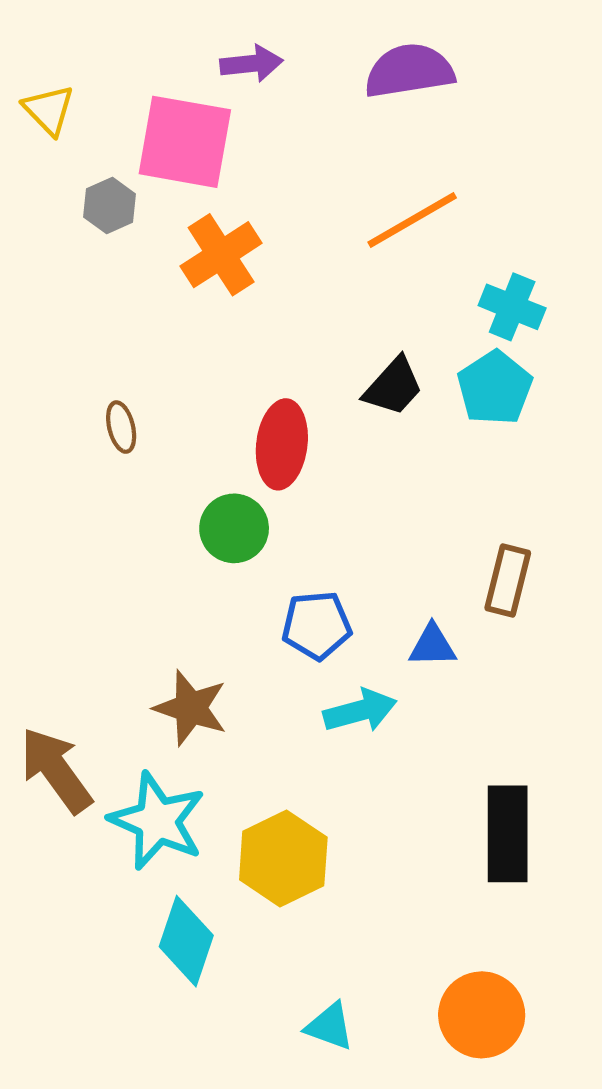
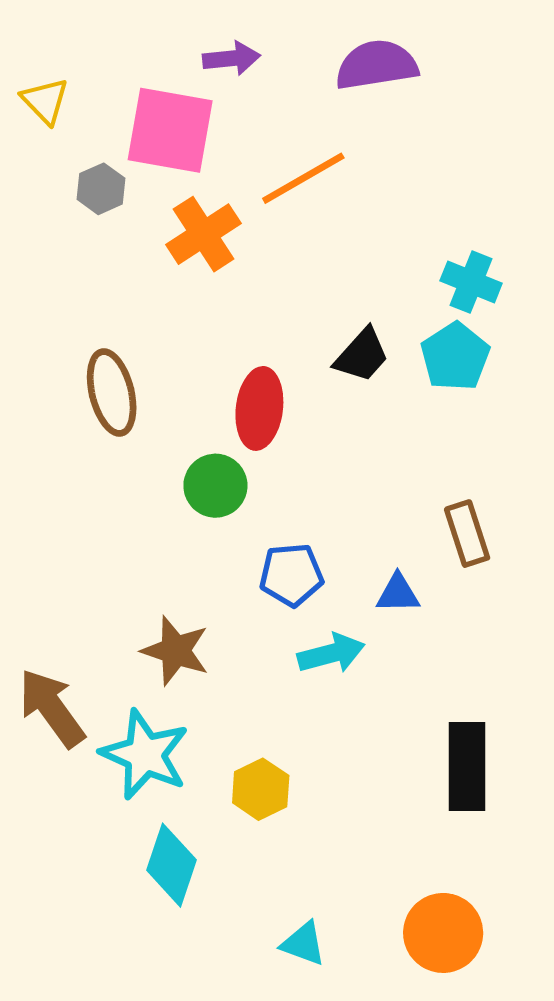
orange line: (412, 220) -> (303, 178), moved
brown ellipse: (121, 427) -> (112, 392), size x1.8
brown rectangle: (508, 580) -> (467, 534), turned -32
yellow hexagon: (283, 858) -> (261, 789), size x0.7

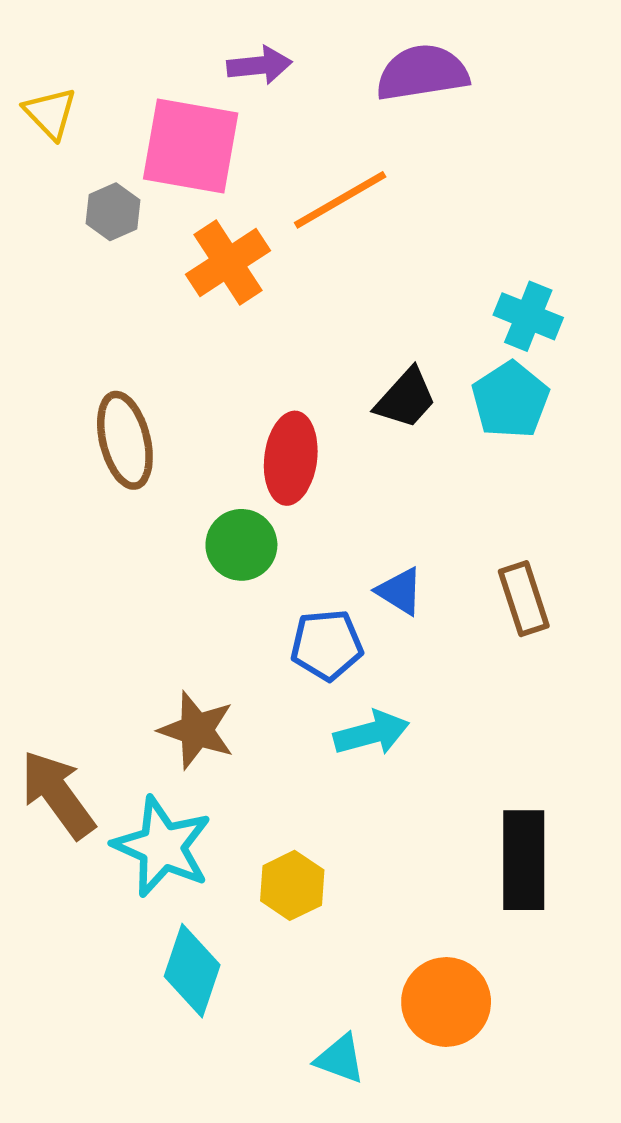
blue triangle: (398, 593) -> (400, 591), moved, turned 33
orange circle: (443, 933) -> (446, 1002), moved

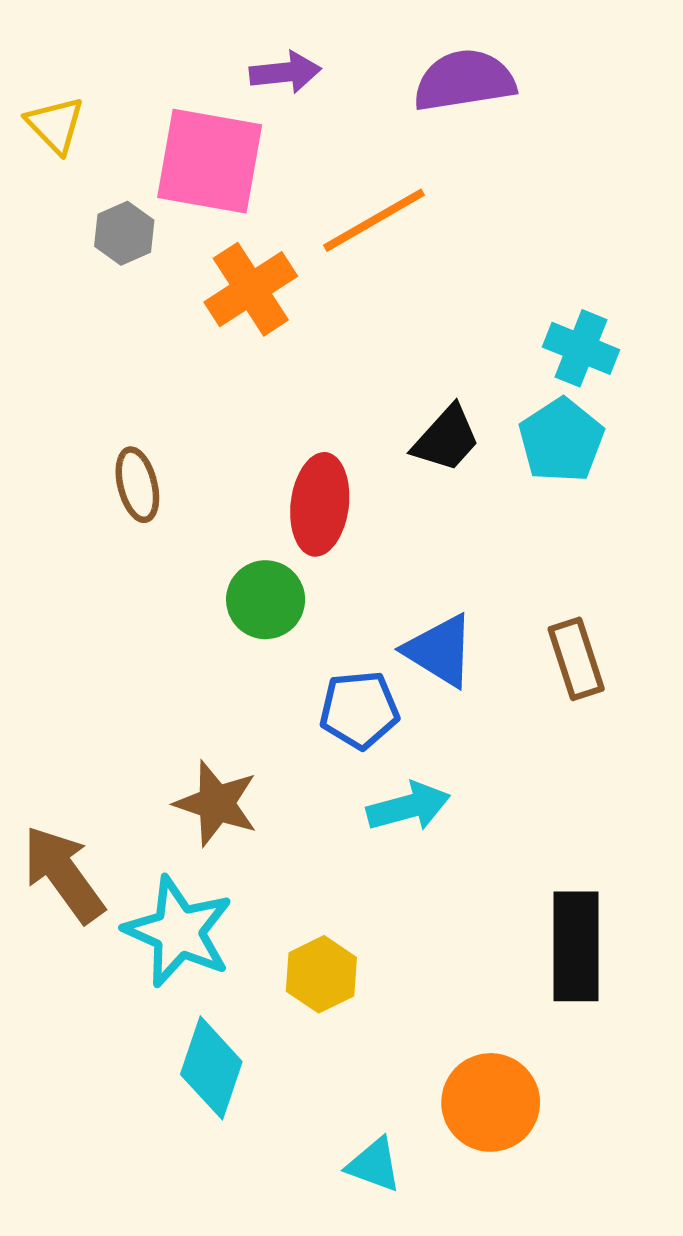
brown ellipse: (125, 440) -> (137, 485), size x0.7
blue triangle: (400, 591) -> (440, 651), size x1.4

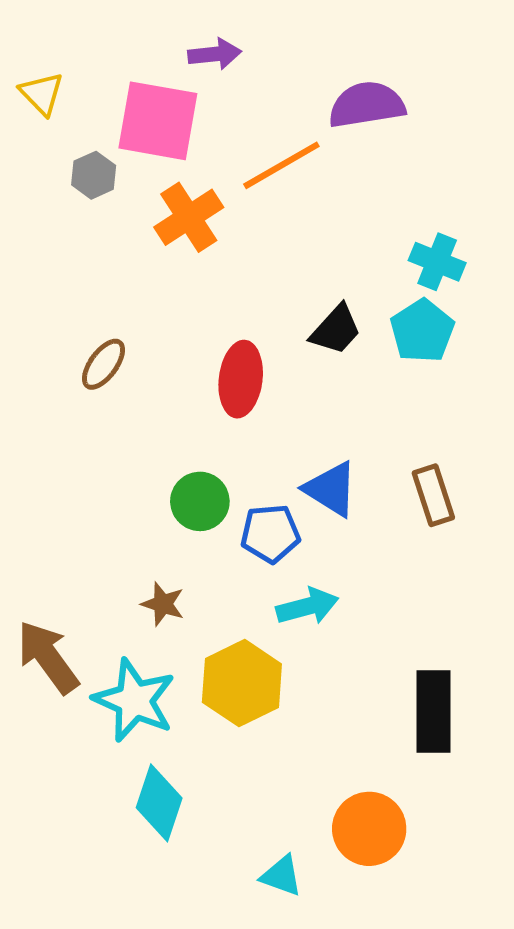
purple semicircle: (464, 81) -> (367, 105), moved
brown ellipse: (137, 485) -> (104, 364), turned 50
green circle: (266, 600) -> (200, 501), moved
brown star: (216, 803) -> (163, 604), size x0.7
yellow hexagon: (321, 974) -> (242, 683), moved, size x1.5

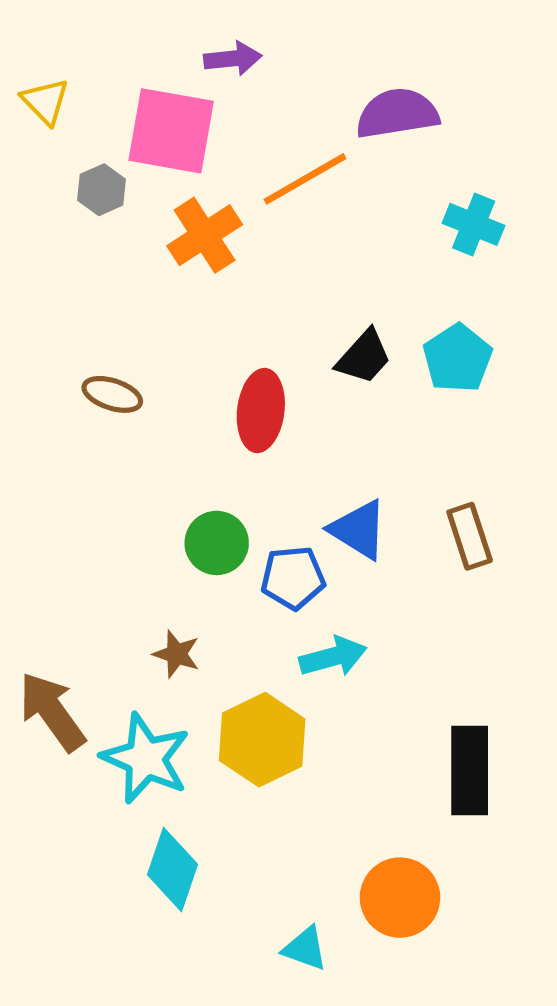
cyan cross: (437, 262) -> (474, 224), moved
brown ellipse: (104, 364) -> (112, 394), turned 72

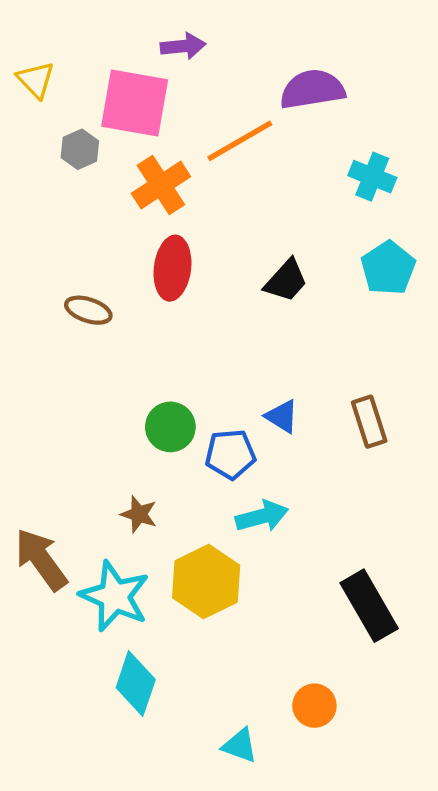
cyan pentagon: (458, 358) -> (388, 268), moved
red ellipse: (261, 410) -> (172, 268), moved
blue triangle: (358, 530) -> (282, 416), size x0.7
black rectangle: (470, 770) -> (369, 606), turned -30
orange circle: (400, 898) -> (314, 706), size x0.7

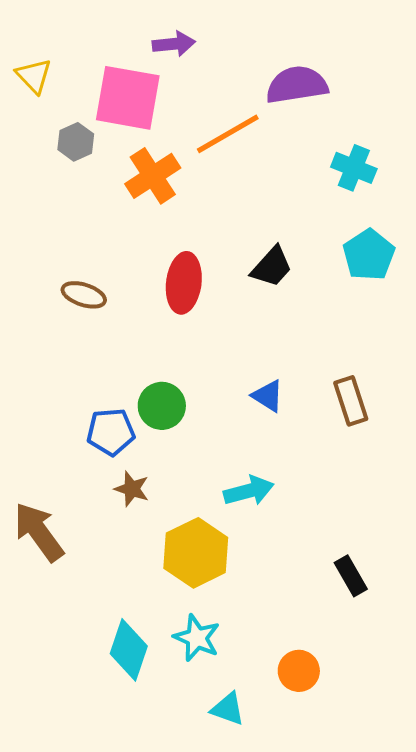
red ellipse: (172, 268) -> (184, 283), moved
blue pentagon: (230, 454) -> (111, 432), moved
cyan star: (115, 596) -> (197, 638), moved, size x0.7
black rectangle: (369, 606) -> (351, 576), size x0.6

